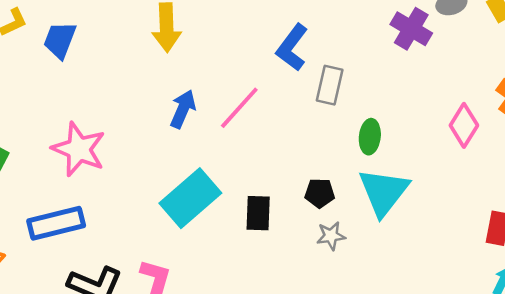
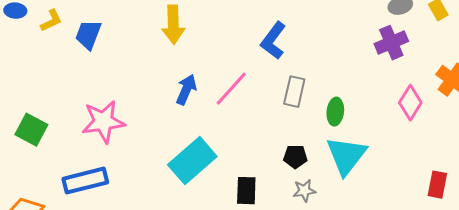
purple cross: (411, 29) -> (391, 43), moved, turned 36
gray rectangle: (330, 85) -> (294, 92), moved
pink star: (79, 149) -> (103, 122), turned -30
black rectangle: (258, 213) -> (246, 191), moved

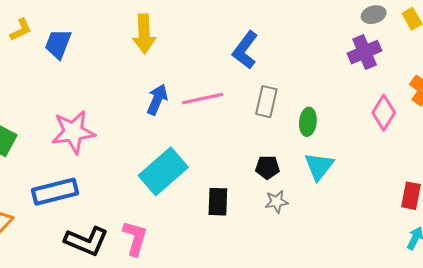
pink line: (231, 89) -> (203, 99), turned 36
cyan triangle: (346, 156) -> (319, 166), size x0.7

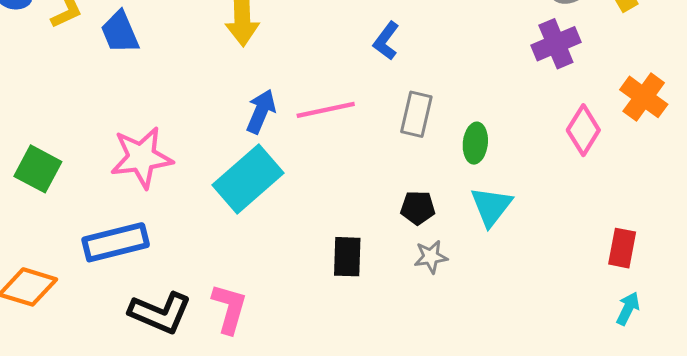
blue trapezoid: (58, 44) -> (120, 32), turned -44
blue L-shape: (245, 50) -> (386, 41), size x0.7
cyan rectangle: (163, 171) -> (248, 179), moved

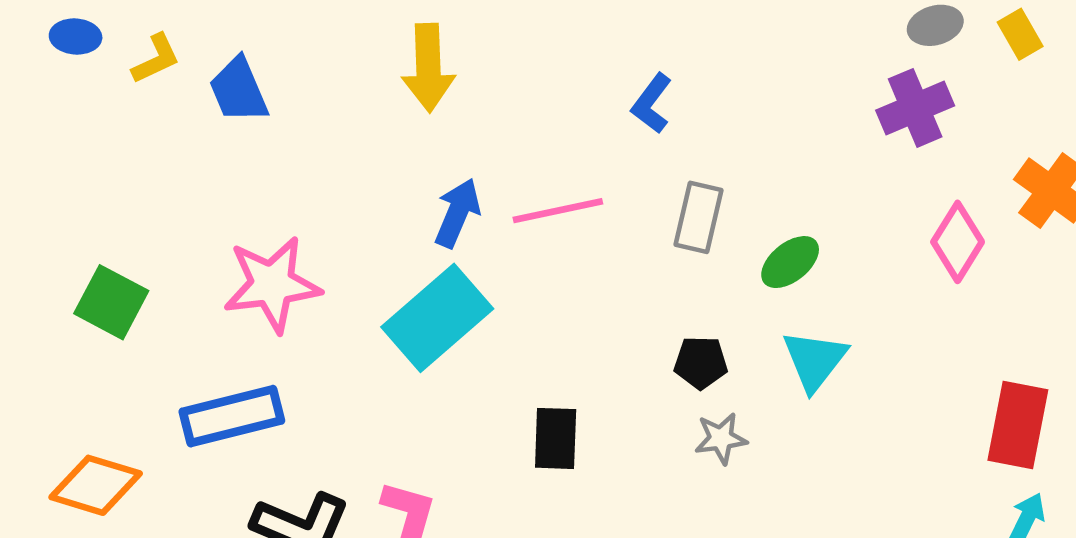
green ellipse: (475, 143) -> (790, 262), turned 45
red rectangle: (622, 248) -> (1018, 425), size x1.4
black rectangle: (347, 257) -> (556, 438), moved

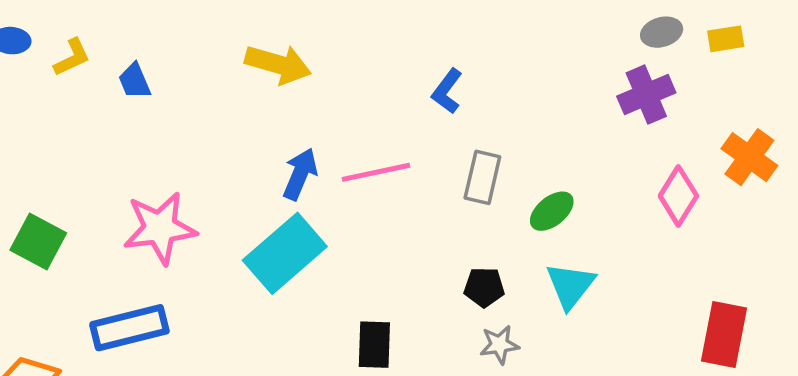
yellow rectangle: (1020, 34) -> (726, 39), turned -69
yellow arrow: (428, 68) -> (278, 64), turned -72
blue trapezoid: (239, 90) -> (134, 81), size x0.7

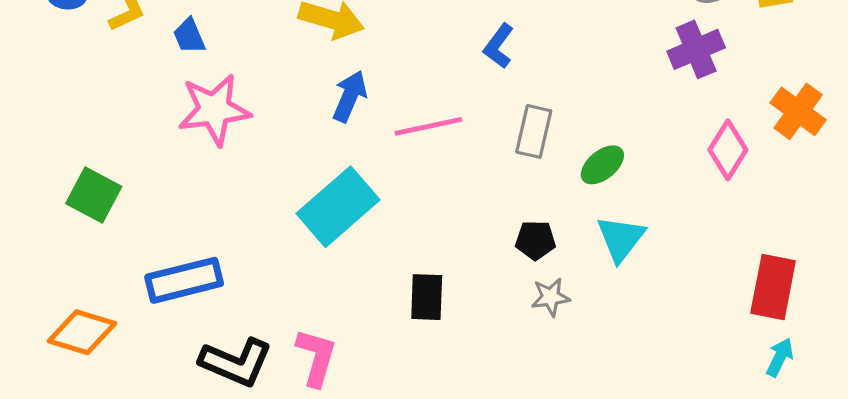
blue arrow: (300, 174) -> (350, 96), moved
pink star: (160, 228) -> (214, 110), moved

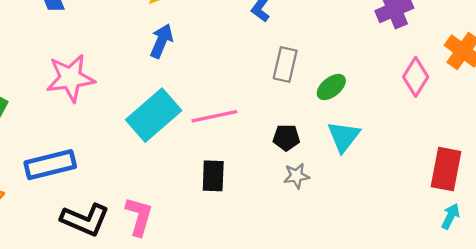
pink star: (214, 110) -> (70, 78), moved
pink line: (428, 126) -> (214, 116), moved

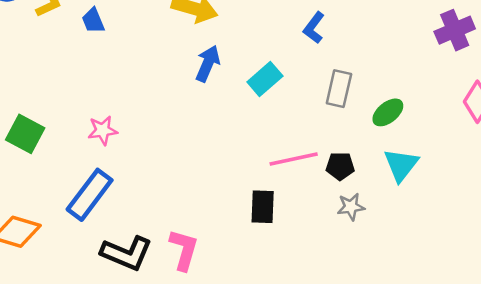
pink star: (70, 78) -> (103, 130), moved, size x0.6
cyan rectangle: (154, 115) -> (265, 79), moved, size x0.6
pink line: (214, 116) -> (294, 159), moved
blue rectangle: (50, 165) -> (90, 195), turned -39

